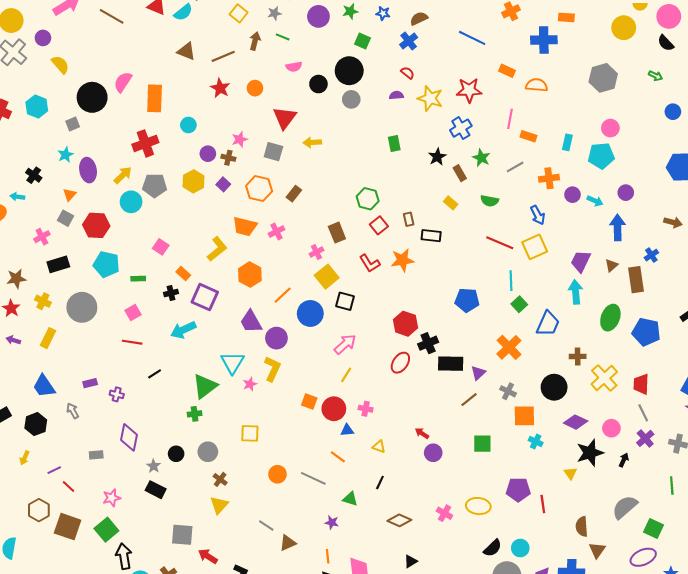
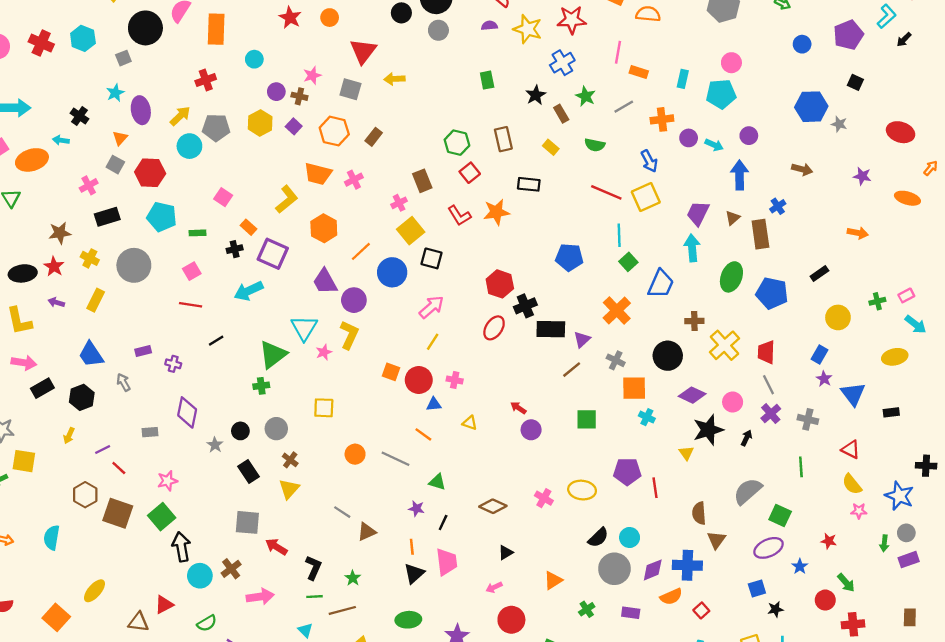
red cross: (145, 143) -> (206, 80), size x0.7
brown rectangle: (409, 219) -> (503, 139), moved, size x1.5
black line: (380, 482) -> (443, 522), moved
black rectangle: (156, 490) -> (249, 471), moved, turned 30

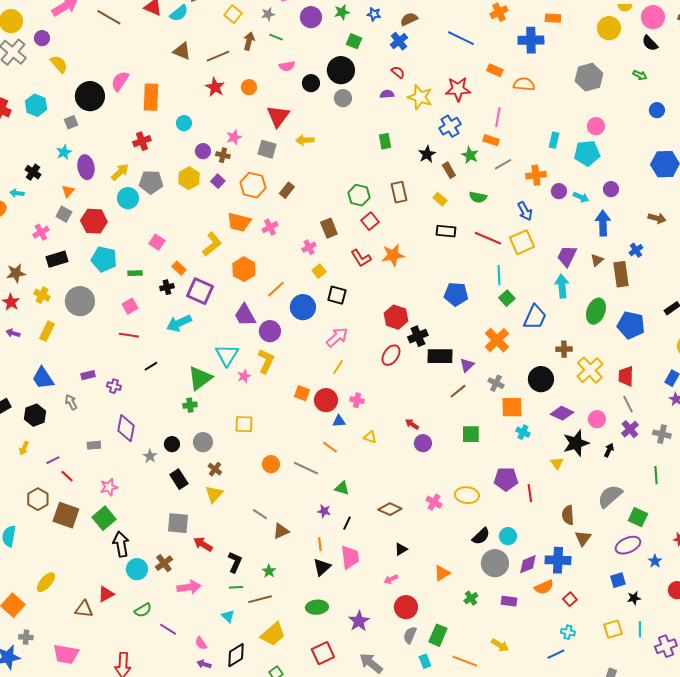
orange rectangle: (639, 72) -> (491, 140), moved
black rectangle: (529, 184) -> (446, 231), moved
yellow square: (411, 231) -> (319, 271), size x0.6

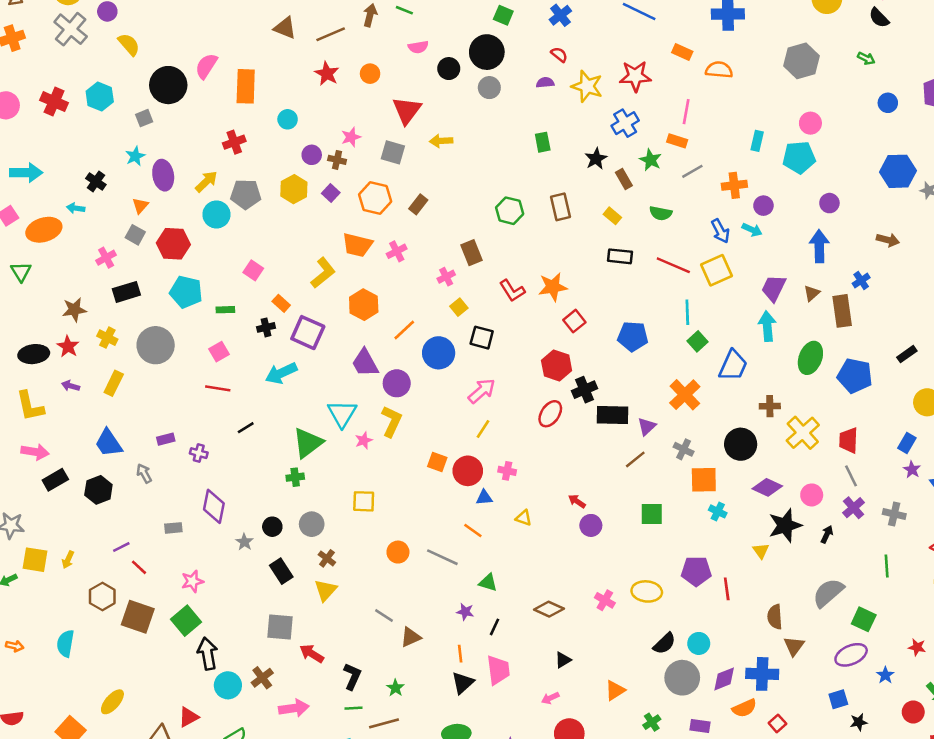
cyan arrow: (581, 197) -> (752, 230), moved
red square: (370, 221) -> (574, 321), moved
yellow arrow: (24, 448) -> (68, 560), moved

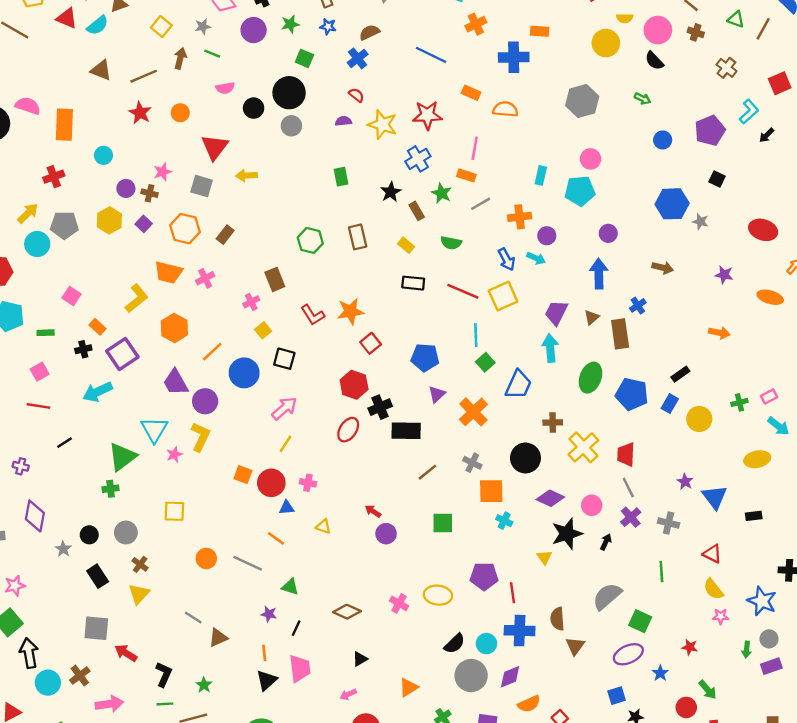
pink semicircle: (206, 66) -> (28, 106), turned 75
purple square: (308, 333) -> (122, 354), turned 32
purple triangle: (647, 426) -> (437, 394), moved
blue rectangle: (907, 443) -> (670, 404), moved
blue cross: (762, 674) -> (520, 631), moved

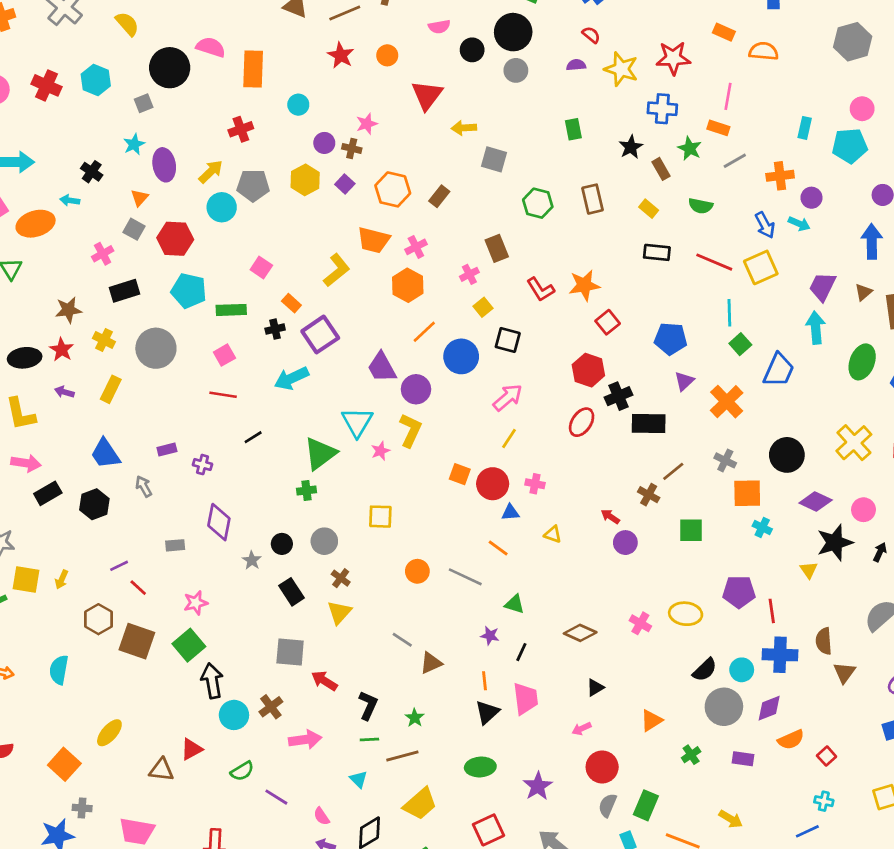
blue cross: (418, 159) -> (662, 109), turned 35
gray square: (202, 186) -> (494, 159), moved
orange hexagon: (174, 328) -> (408, 285), moved
green rectangle: (46, 333) -> (231, 310), size x1.5
brown cross: (553, 423) -> (649, 495), moved, turned 30

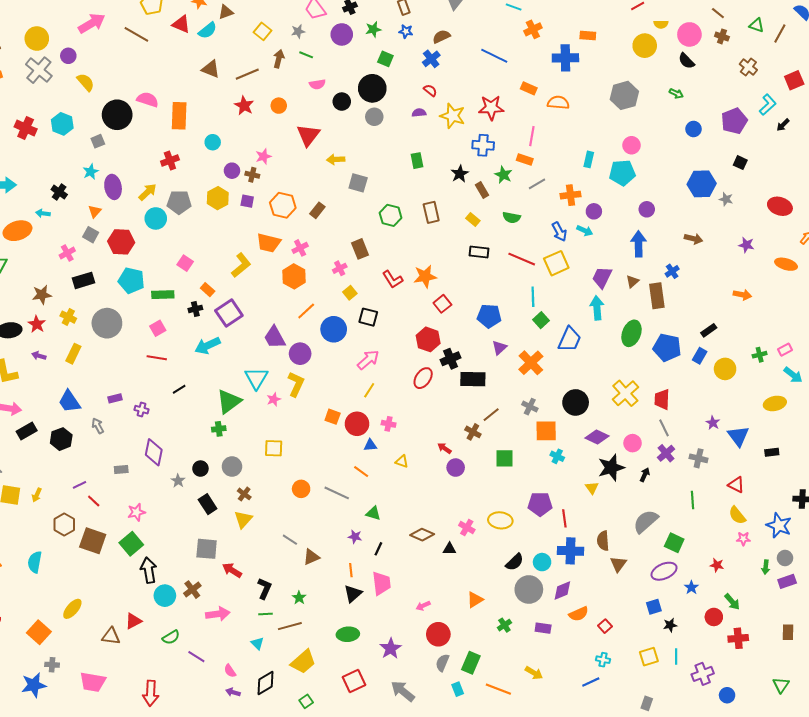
purple square: (345, 184) -> (247, 201), turned -32
black triangle: (595, 688) -> (450, 549), moved, turned 32

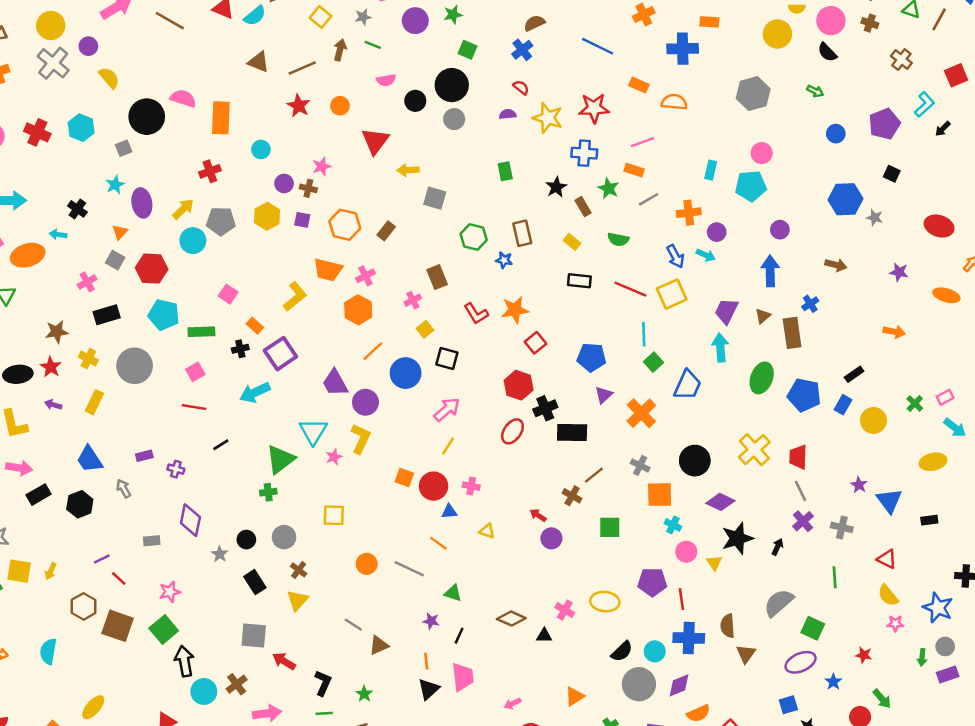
blue star: (406, 31) -> (504, 260), moved
pink line: (532, 136) -> (643, 142), turned 60
green cross: (760, 355) -> (915, 403), turned -32
pink circle: (633, 443) -> (686, 552), moved

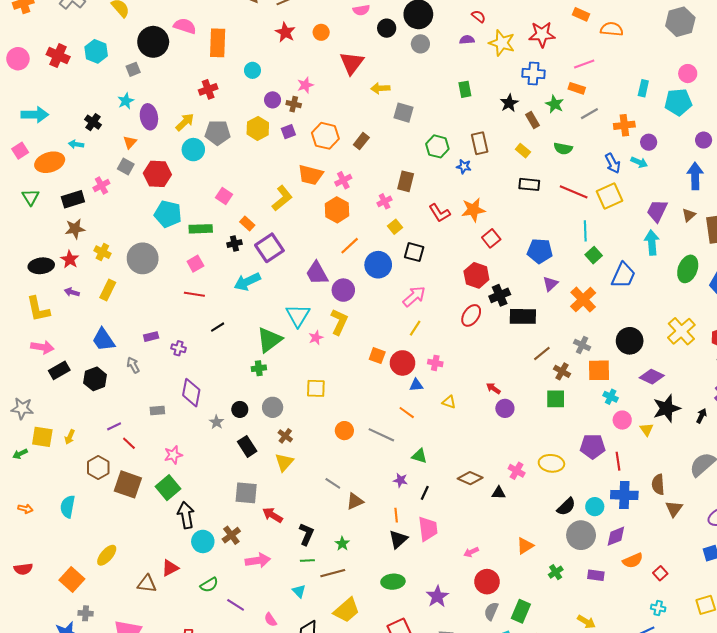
purple square: (302, 220) -> (288, 132), turned -32
brown rectangle: (437, 277) -> (406, 181), turned 36
black rectangle: (107, 315) -> (73, 199), moved
brown cross: (572, 496) -> (562, 371), moved

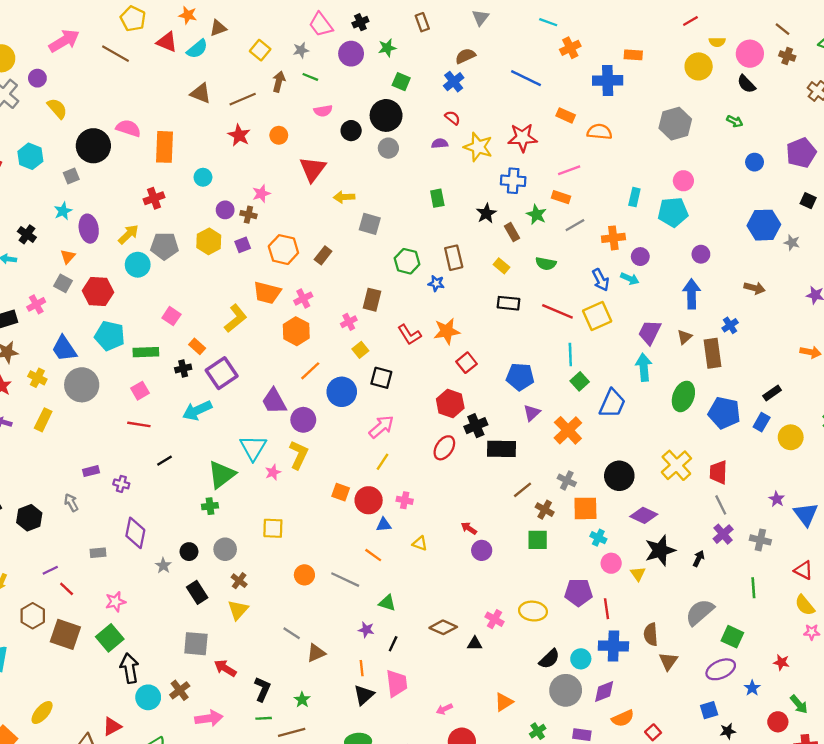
blue trapezoid: (104, 340) -> (64, 349), moved

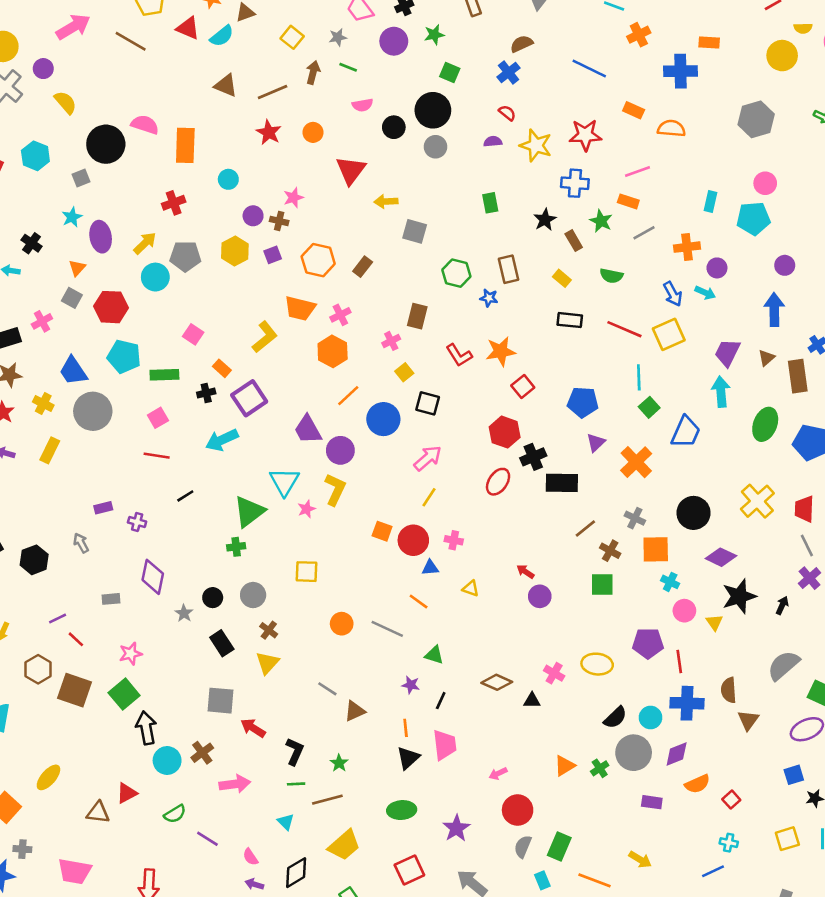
green cross: (538, 731) -> (600, 768), moved

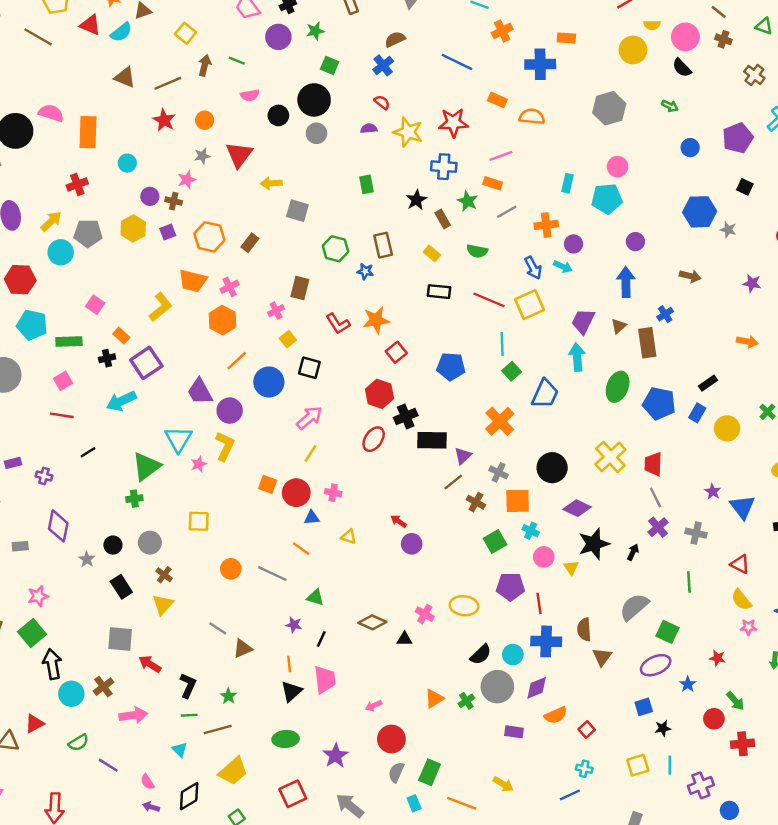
gray star: (338, 37) -> (202, 156), moved
purple triangle: (596, 443) -> (463, 456), moved
green square: (602, 585) -> (495, 541), moved, turned -30

